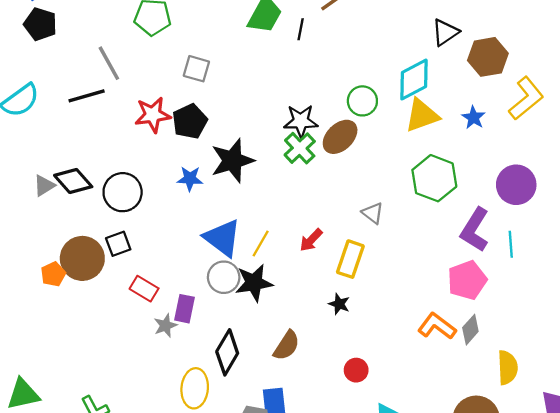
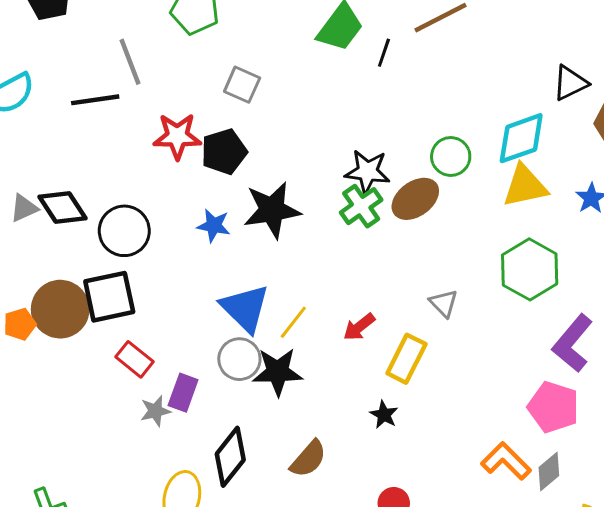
black square: (118, 244) -> (109, 297), size x1.6
pink pentagon: (467, 280) -> (553, 407), turned 30

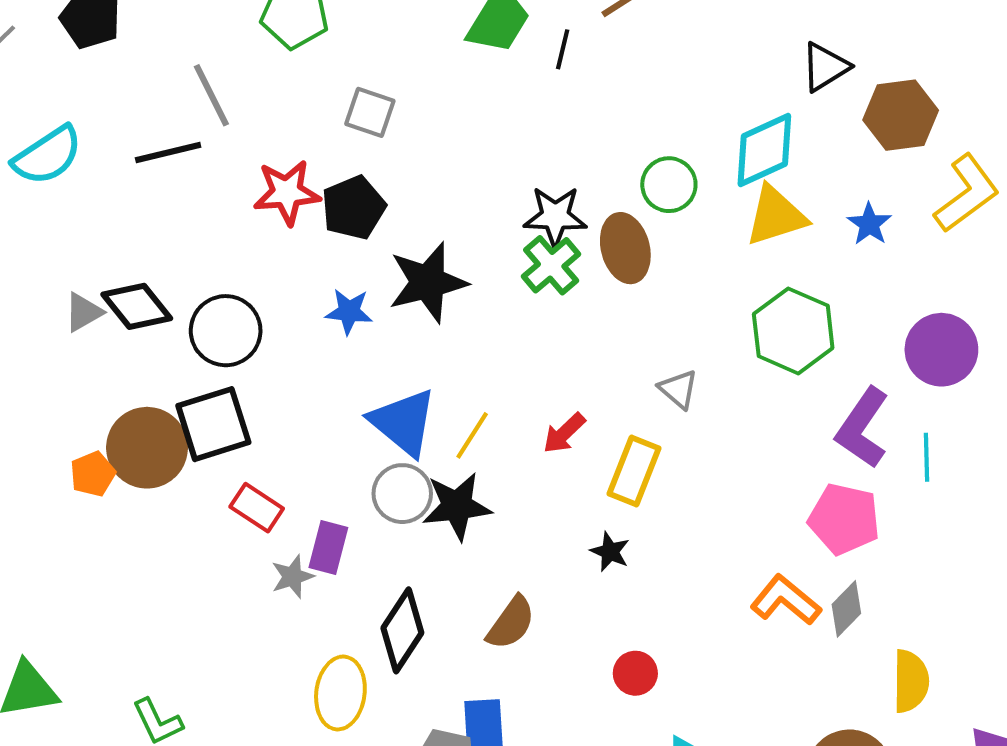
brown ellipse: (415, 199) -> (625, 248), turned -63

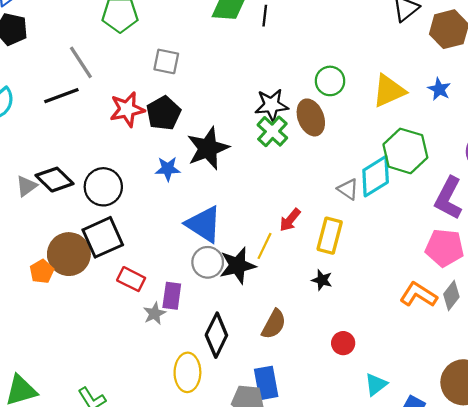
cyan diamond: (764, 150) -> (376, 176), moved
yellow line: (472, 435) -> (265, 246), moved

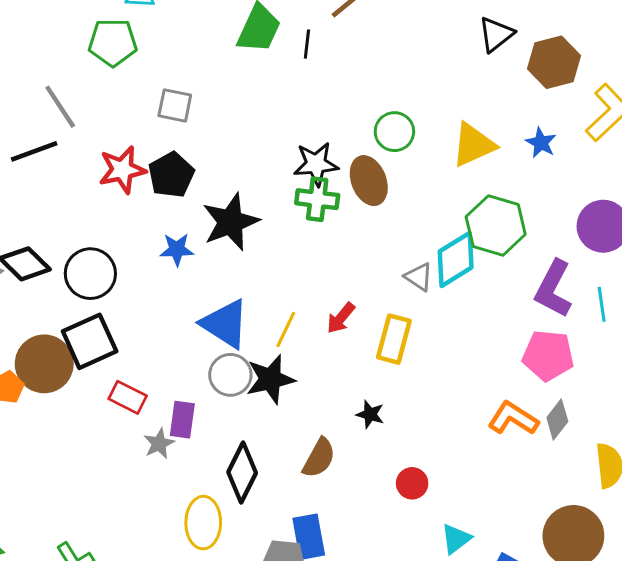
green cross: (272, 131) -> (317, 199), turned -36
yellow line: (265, 246) -> (286, 330), moved
black star: (322, 280) -> (370, 414), moved

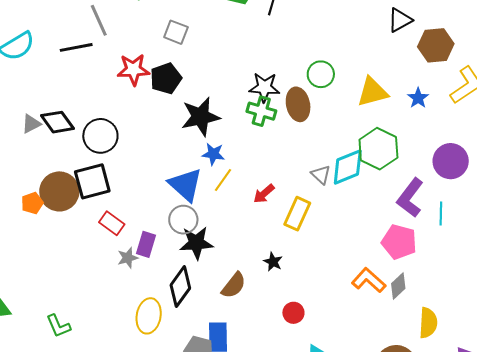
blue star: (177, 249) -> (213, 154), moved
yellow line: (286, 330) -> (223, 180), moved
black star: (270, 379) -> (196, 243), moved

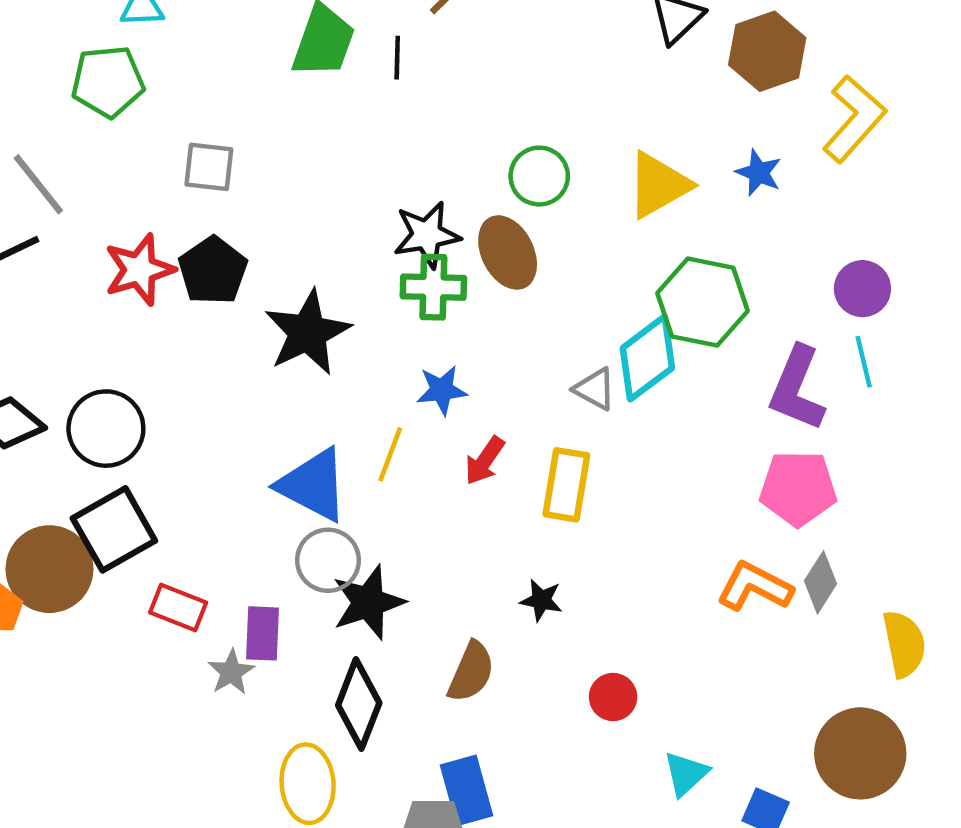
blue star: (213, 154) -> (442, 390), moved
purple circle: (451, 161) -> (862, 289), size x0.7
cyan line: (441, 213) -> (864, 362), moved

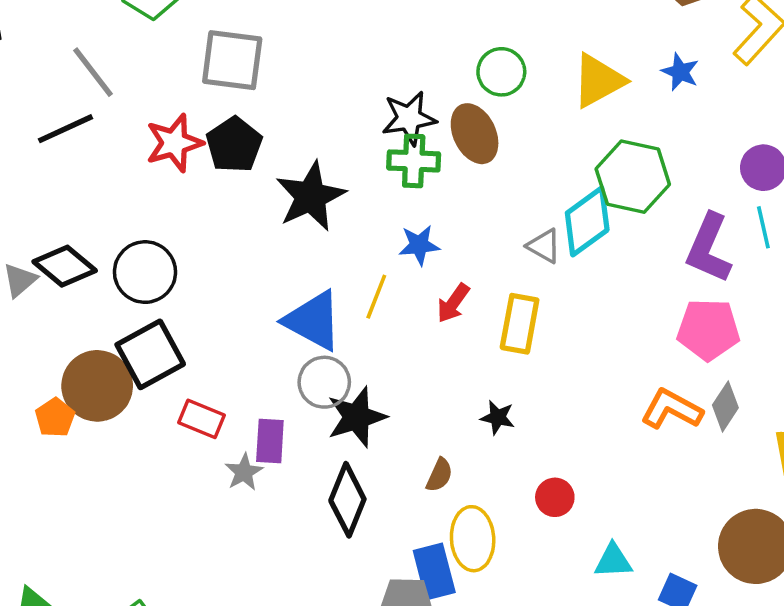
gray square: (209, 167) -> (232, 60), size x1.5
brown semicircle: (471, 672) -> (439, 475), size x0.7
cyan triangle: (686, 774) -> (613, 561), turned 39
yellow ellipse: (308, 784) -> (473, 539), moved

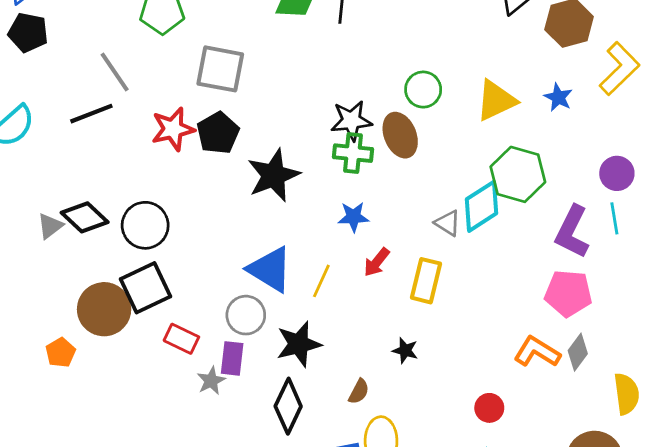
yellow line: (376, 297) -> (321, 281), moved
gray circle: (324, 382) -> (246, 315), moved
orange pentagon: (55, 418) -> (61, 353), moved
red circle: (555, 497) -> (489, 408), moved

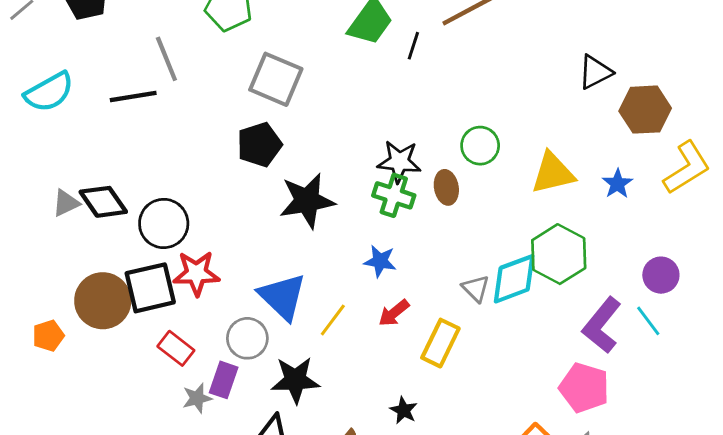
red star: (173, 129) -> (196, 273), moved
brown ellipse: (400, 135) -> (446, 187), size x0.7
cyan line: (614, 218) -> (648, 321), turned -40

